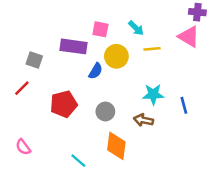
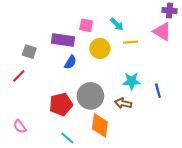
blue semicircle: (96, 71) -> (70, 62), moved
red pentagon: (64, 104) -> (61, 104), moved
gray circle: (105, 111) -> (90, 96), size x1.6

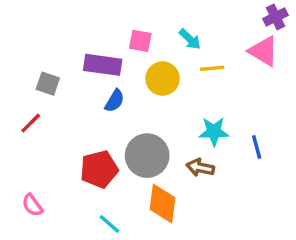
purple cross: (170, 11) -> (276, 17), turned -32

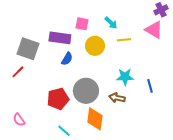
gray square: (48, 84) -> (28, 49), size x1.6

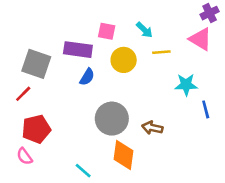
cyan star: (125, 77) -> (186, 85), moved
blue line: (150, 86) -> (206, 109), moved
red pentagon: (58, 99) -> (36, 129), moved

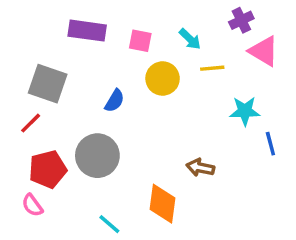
purple cross: (210, 13) -> (241, 20), moved
purple rectangle: (78, 50) -> (87, 31), moved
gray circle: (112, 119) -> (97, 156), moved

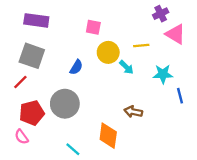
purple rectangle: (87, 31) -> (36, 20), moved
cyan arrow: (190, 39) -> (126, 67), moved

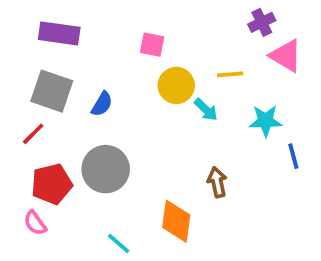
blue semicircle: (76, 67) -> (102, 104), moved
brown arrow: (133, 112) -> (217, 182), turned 66

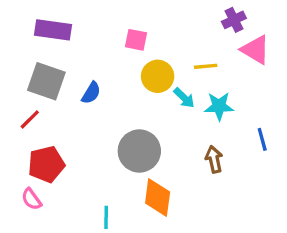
cyan star: (265, 121) -> (219, 106), moved
gray circle: (106, 169) -> (139, 151), moved
brown arrow: (217, 182) -> (214, 159), moved
cyan line: (119, 243) -> (106, 217), turned 50

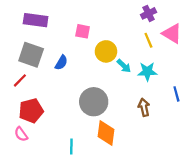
purple cross: (234, 20) -> (148, 13), moved
pink square: (136, 40) -> (83, 31), moved
yellow line: (206, 66) -> (148, 40), moved, turned 72

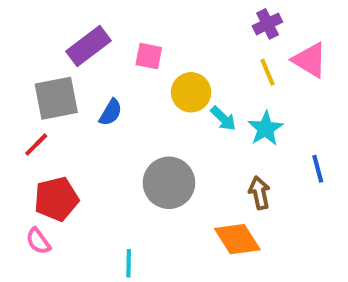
purple rectangle: (36, 20) -> (88, 46), moved, turned -45
gray square: (31, 55) -> (56, 98), turned -30
cyan star: (147, 72) -> (265, 128), turned -30
orange diamond: (106, 133) -> (237, 239), moved, turned -40

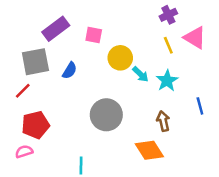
pink semicircle: (38, 241) -> (24, 152), turned 108

